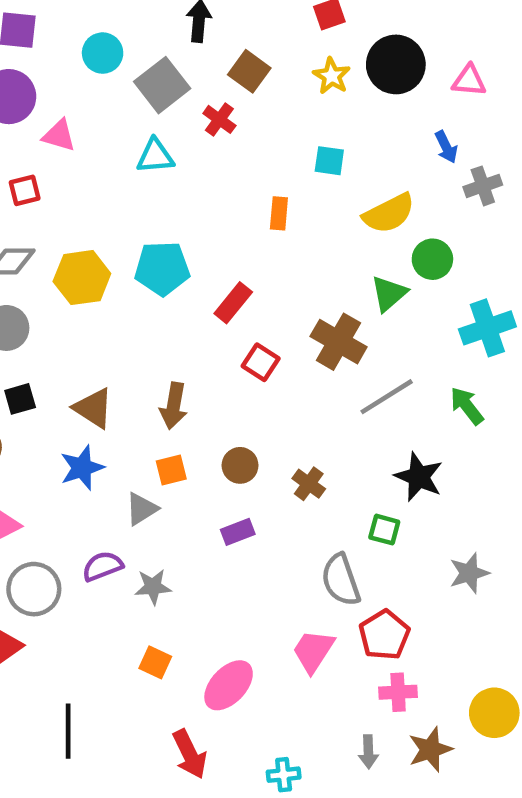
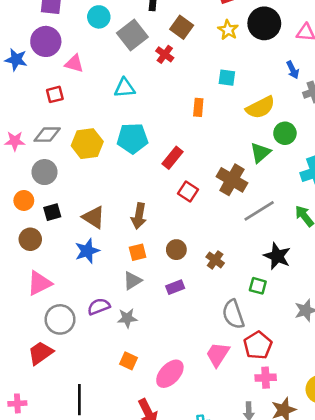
cyan triangle: (155, 156) -> (125, 88), moved
gray triangle: (142, 509) -> (132, 281), moved

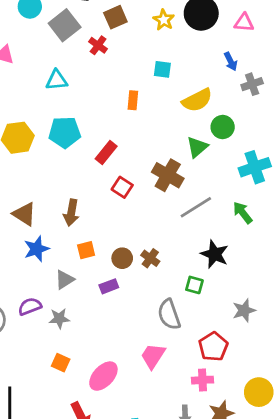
brown square: (182, 27) -> (115, 17), turned 30
brown circle: (176, 250) -> (122, 258), moved
blue star: (87, 251) -> (36, 249), moved
orange square: (138, 252) -> (86, 250), moved
red pentagon: (258, 345) -> (213, 347), moved

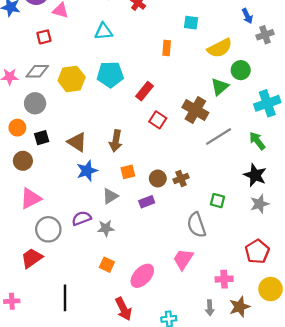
black star: (215, 254) -> (255, 175), moved
brown cross: (150, 258) -> (181, 178), turned 32
gray star: (244, 310) -> (259, 204), moved
red pentagon: (213, 347) -> (257, 251), moved

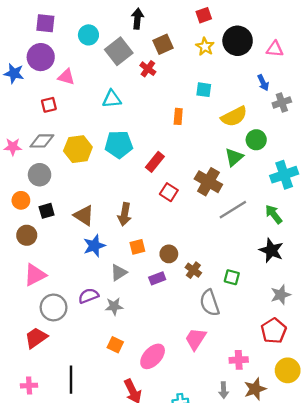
brown cross: (181, 178) -> (193, 270), moved, turned -32
gray star: (259, 204) -> (281, 295), moved
pink cross: (12, 301) -> (29, 386), moved

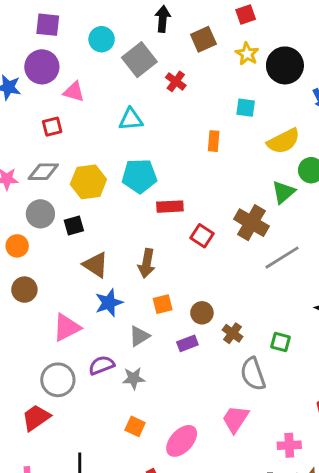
black circle: (238, 41) -> (285, 65), moved
brown square: (163, 44) -> (203, 39), moved
red rectangle: (155, 162) -> (170, 207), moved, turned 48
black square: (47, 211) -> (74, 226), moved
pink triangle: (35, 275) -> (67, 327), moved

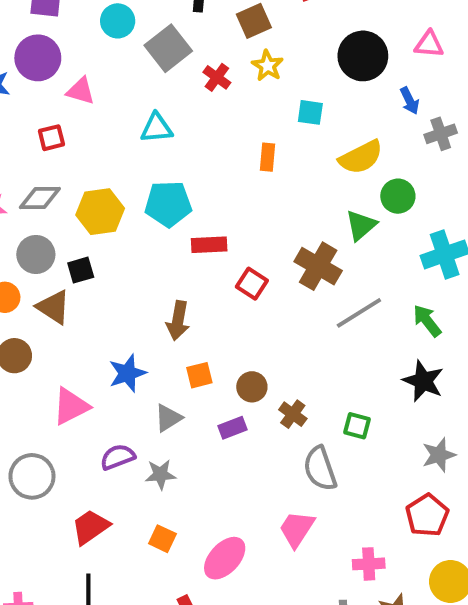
yellow star: (247, 54) -> (267, 66), moved
brown triangle: (96, 265) -> (53, 307), moved
gray circle: (58, 380) -> (32, 476), moved
red trapezoid: (36, 418) -> (90, 527), moved

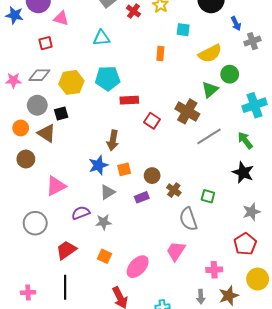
blue star: (127, 373) -> (98, 165), moved

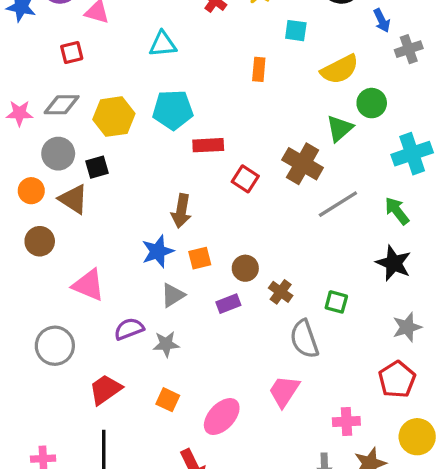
pink triangle: (56, 186) -> (89, 285), turned 50

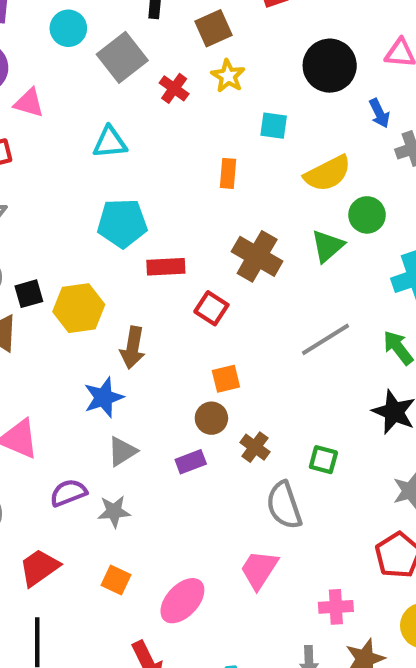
yellow hexagon: (114, 117) -> (79, 308), moved
brown cross: (303, 164) -> (257, 256), moved
orange square: (200, 258) -> (226, 379), moved

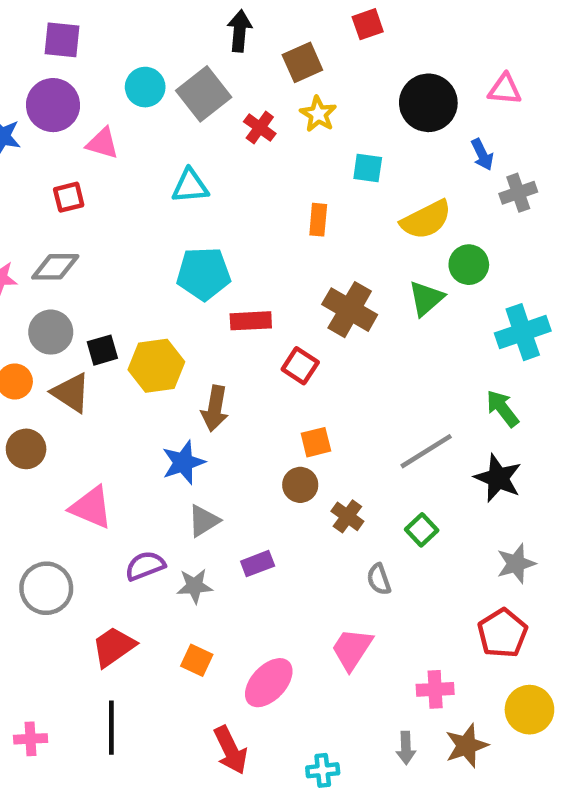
cyan circle: (68, 28) -> (145, 87), moved
gray line: (326, 339) -> (426, 451), moved
green square: (323, 460) -> (422, 530), turned 32
purple rectangle: (191, 462) -> (258, 564), moved
gray semicircle: (284, 505) -> (379, 579), size x0.6

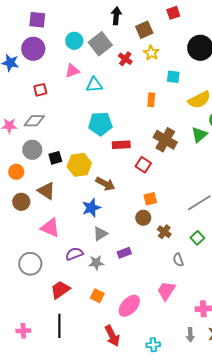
pink triangle: (102, 143) -> (72, 71), moved, turned -35
brown triangle: (71, 393) -> (46, 191), moved
brown arrow: (215, 408) -> (105, 184), turned -72

